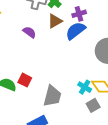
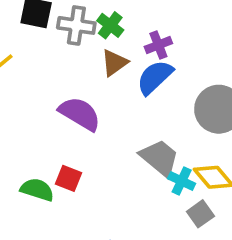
purple semicircle: (29, 32) -> (80, 114), moved, size x1.6
gray trapezoid: (52, 96) -> (159, 158), moved, turned -60

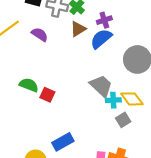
purple semicircle: (80, 114) -> (40, 34), moved, size x0.7
cyan cross: (182, 181) -> (113, 100), turned -32
green semicircle: (37, 190) -> (29, 85), moved

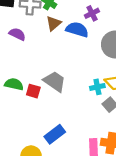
purple cross: (104, 20) -> (92, 13), moved
blue semicircle: (101, 39) -> (77, 30), turned 65
gray trapezoid: (101, 86) -> (55, 81), moved

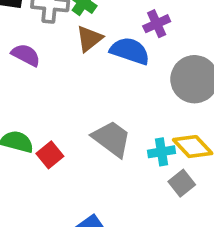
gray trapezoid: (55, 81) -> (112, 139), moved
red square: (33, 91) -> (50, 155), turned 32

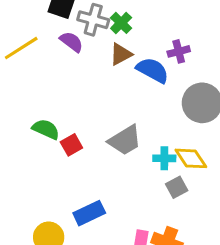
purple semicircle: (26, 55) -> (72, 42), moved
gray trapezoid: (112, 139) -> (125, 140), turned 102

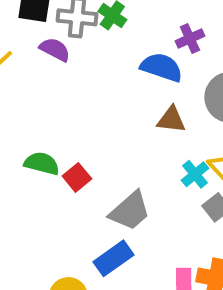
brown triangle: (121, 54) -> (171, 120), moved, turned 45
gray trapezoid: (125, 140) -> (130, 211), moved
cyan cross: (164, 158) -> (195, 174), turned -30

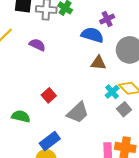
purple semicircle: (55, 49) -> (37, 45), moved
green semicircle: (42, 163) -> (21, 116), moved
blue rectangle: (113, 258) -> (50, 141), moved

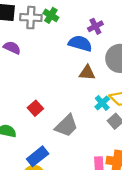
purple semicircle: (37, 45) -> (12, 48), moved

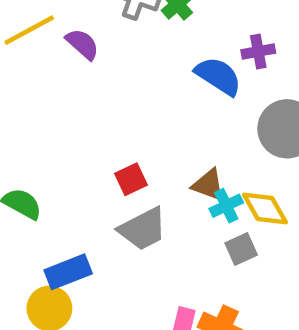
brown triangle: (87, 73) -> (208, 185), moved
red square: (35, 108) -> (131, 179), moved

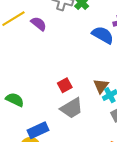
brown triangle: (208, 185) -> (101, 86), turned 49

